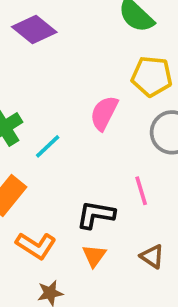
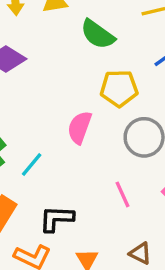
black L-shape: (96, 215) -> (56, 219), moved

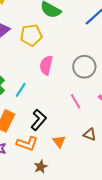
yellow pentagon: (119, 88) -> (31, 35), moved
black L-shape: (56, 219) -> (39, 120), turned 135

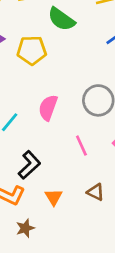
pink semicircle: (46, 65) -> (48, 108), moved

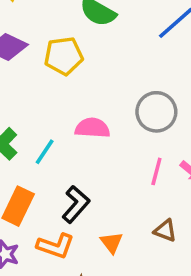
pink semicircle: (48, 108) -> (92, 128), turned 80
pink line: (81, 146) -> (156, 171), moved, turned 45

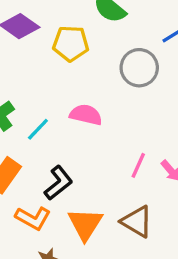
gray circle: (156, 112) -> (139, 68), moved
brown triangle: (165, 231) -> (137, 222), size x1.5
orange triangle: (112, 243) -> (85, 224), size x1.6

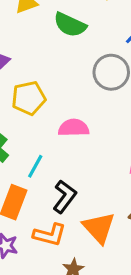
yellow pentagon: (71, 43) -> (29, 98), moved
cyan line: (38, 129) -> (35, 166), moved

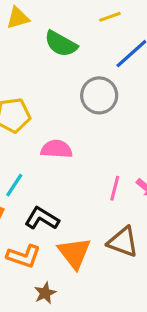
black L-shape: (65, 197) -> (42, 218), turned -100

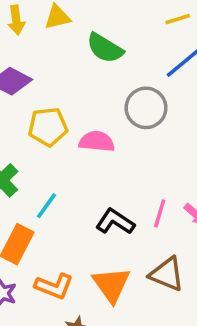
yellow line: (110, 17) -> (178, 19), moved
pink semicircle: (57, 149) -> (97, 142), moved
black L-shape: (42, 218) -> (115, 222), moved

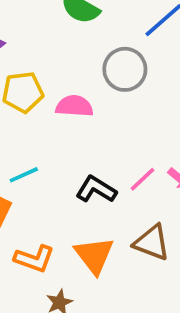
cyan line: (47, 206) -> (24, 175), turned 32
pink line: (160, 213) -> (142, 179), turned 32

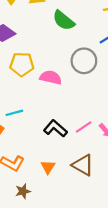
orange triangle: (94, 255) -> (48, 167), size x0.6

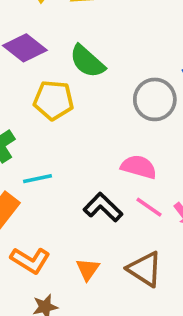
green semicircle: (64, 20) -> (87, 61), moved
pink semicircle: (51, 77) -> (139, 167), moved
pink line: (84, 127) -> (149, 207), turned 66

